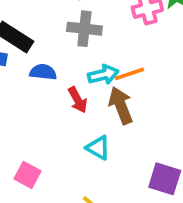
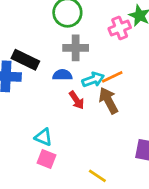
blue semicircle: (43, 72) -> (62, 75), moved
cyan triangle: (98, 148) -> (43, 137), moved

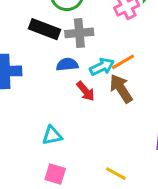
black rectangle: (25, 60) -> (44, 29), moved
cyan triangle: (43, 137) -> (52, 135), turned -30
pink square: (46, 159) -> (55, 174), moved

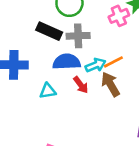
blue semicircle: (67, 64) -> (67, 62), size x1.5
cyan triangle: (52, 135) -> (48, 91), moved

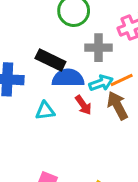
black rectangle: (49, 31) -> (50, 60), moved
gray cross: (78, 36) -> (99, 48), moved

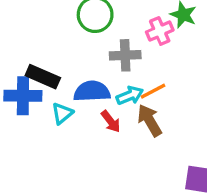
black rectangle: (50, 60) -> (43, 77), moved
cyan triangle: (45, 111) -> (62, 113), moved, turned -30

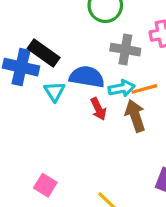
cyan triangle: (62, 113) -> (54, 92), turned -35

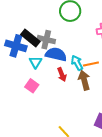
gray cross: (125, 50) -> (46, 40), moved
cyan arrow: (122, 88) -> (77, 63), turned -112
pink square: (45, 185) -> (32, 86), moved

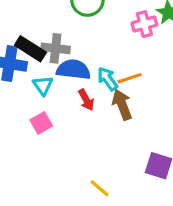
pink square: (32, 86) -> (41, 123), turned 32

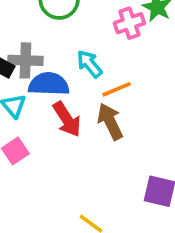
cyan arrow: (107, 79) -> (89, 64), moved
red arrow: (86, 100) -> (67, 119), size x1.4

